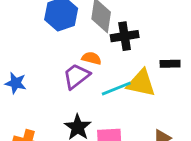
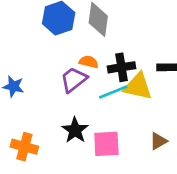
black cross: (125, 36) -> (121, 67), moved

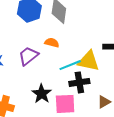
black cross: (121, 67) -> (79, 82), moved
purple trapezoid: (74, 80) -> (28, 56), moved

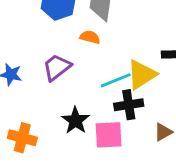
orange semicircle: (52, 43) -> (90, 37), moved
yellow triangle: (89, 61) -> (142, 75), turned -45

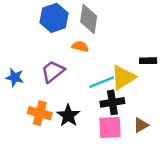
pink square: (109, 135) -> (110, 127), moved
orange cross: (22, 138) -> (40, 113), moved

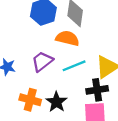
orange semicircle: (80, 46) -> (67, 38), size x1.5
cyan line: (102, 82) -> (74, 66), moved

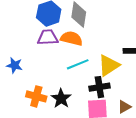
purple trapezoid: (42, 61) -> (48, 37), moved, turned 35

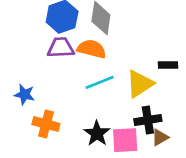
blue star: (15, 65) -> (25, 95), moved
black cross: (99, 87) -> (148, 120), moved
black star: (61, 98) -> (97, 133), moved

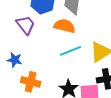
purple trapezoid: (61, 48) -> (26, 25), moved, turned 55

